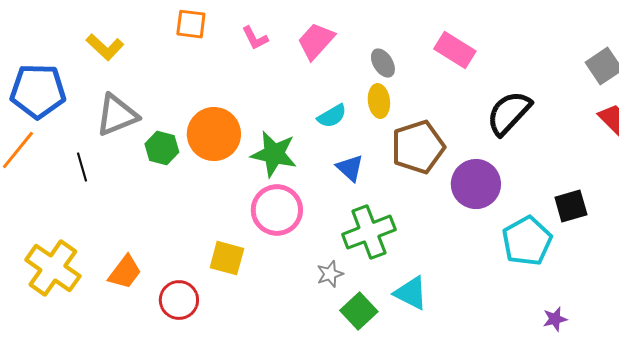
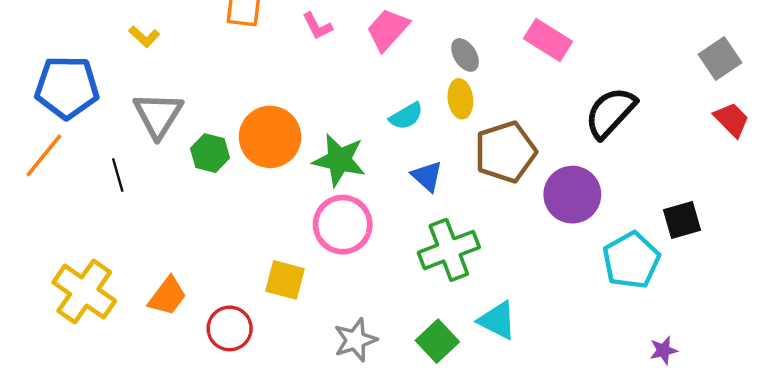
yellow L-shape: (105, 47) -> (144, 37), size x0.7
gray triangle: (117, 115) -> (158, 115), turned -36
gray star: (330, 274) -> (355, 340), moved, size x1.4

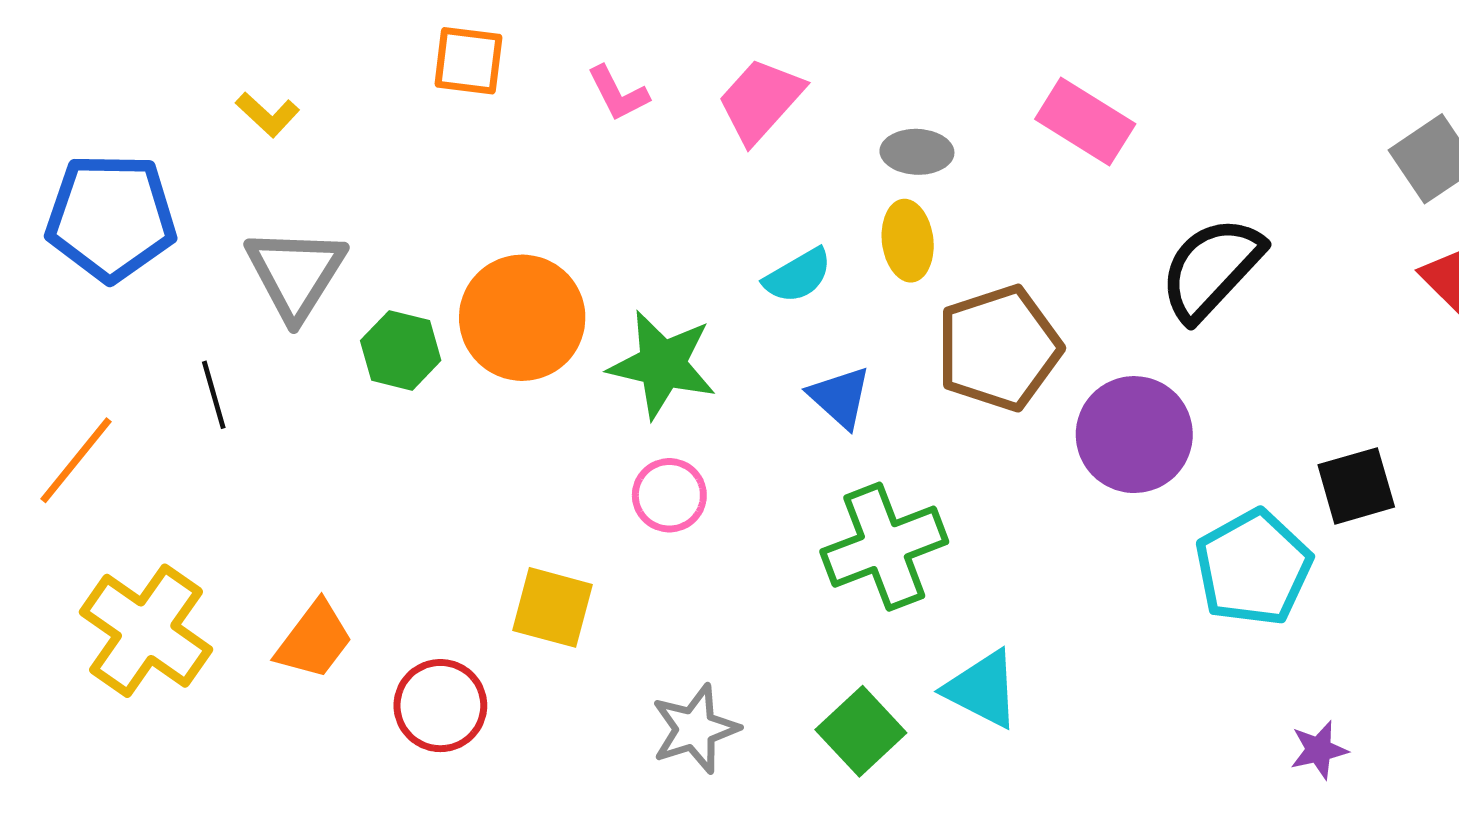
gray ellipse: (465, 55) -> (917, 152), turned -56
orange line: (44, 155) -> (76, 460), moved
pink circle: (343, 225) -> (669, 495), size x0.6

